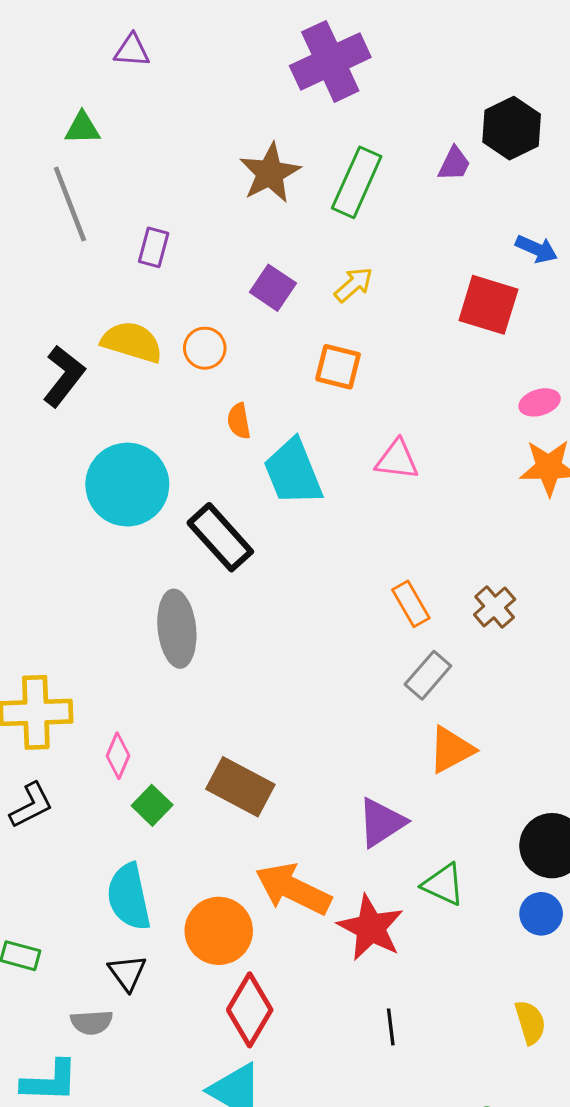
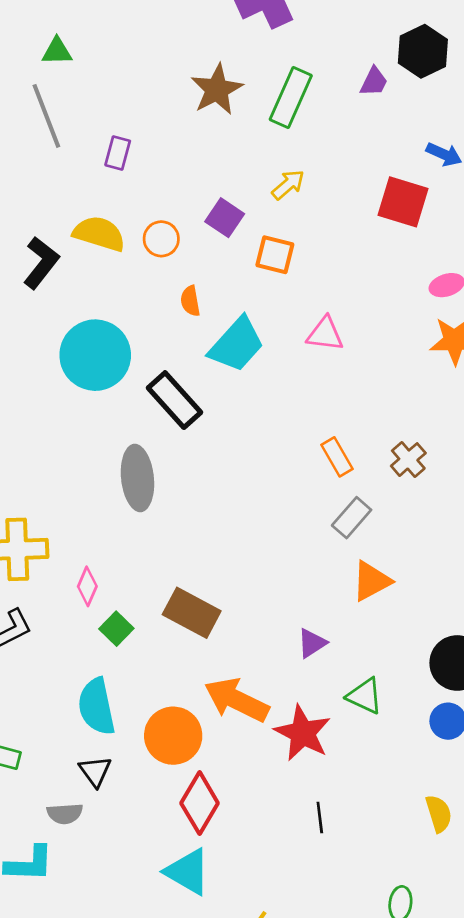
purple square: (273, 288) -> (225, 218), moved
cyan trapezoid: (293, 472) -> (237, 345), turned -116
purple triangle: (381, 822) -> (312, 643), size x0.7

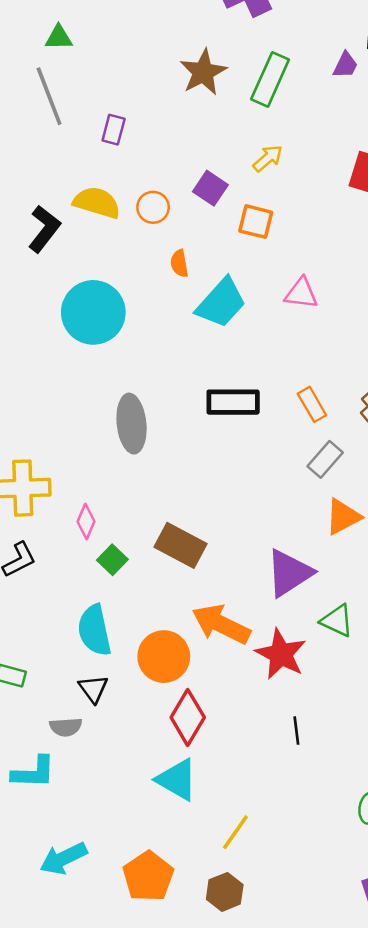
black rectangle: (174, 400) -> (233, 402), moved, turned -48
purple triangle: (312, 643) -> (289, 573), size x1.8

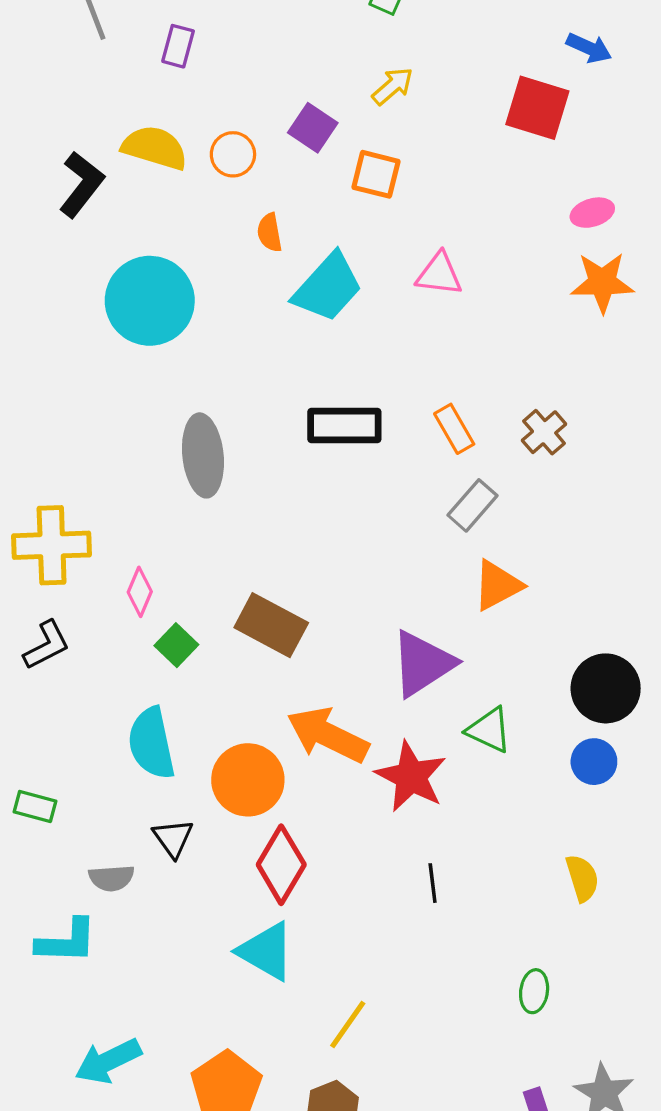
black triangle: (93, 689) -> (173, 838), moved

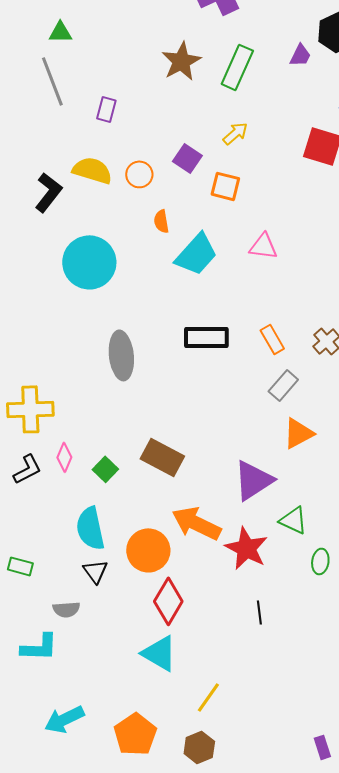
pink diamond: (140, 592) -> (64, 457), moved
black triangle: (173, 838) -> (95, 571), moved
green ellipse: (534, 991) -> (320, 561), moved

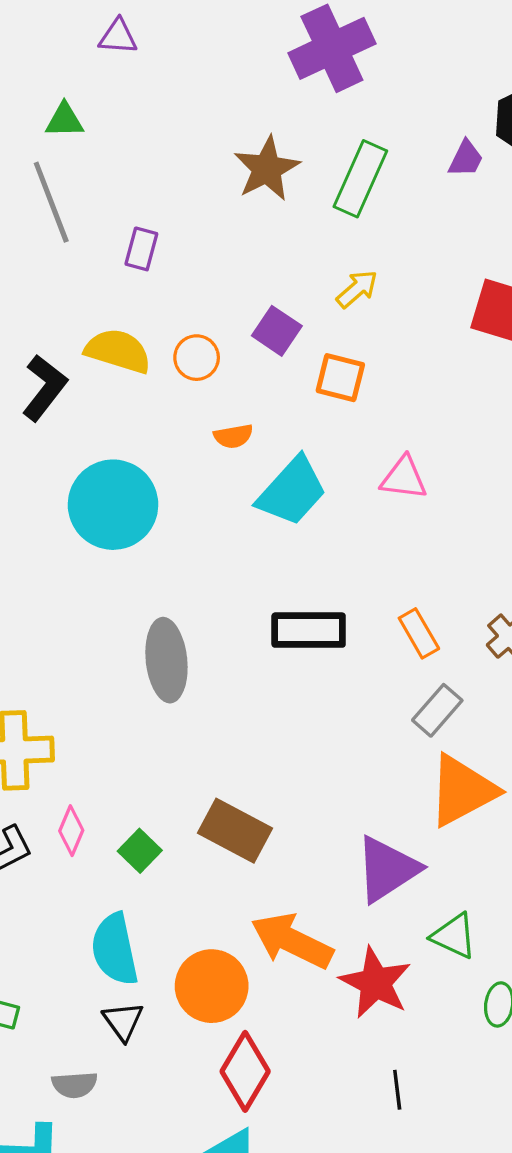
orange semicircle: (161, 221) -> (233, 436), turned -90
orange triangle: (298, 433) -> (462, 791), size x1.4

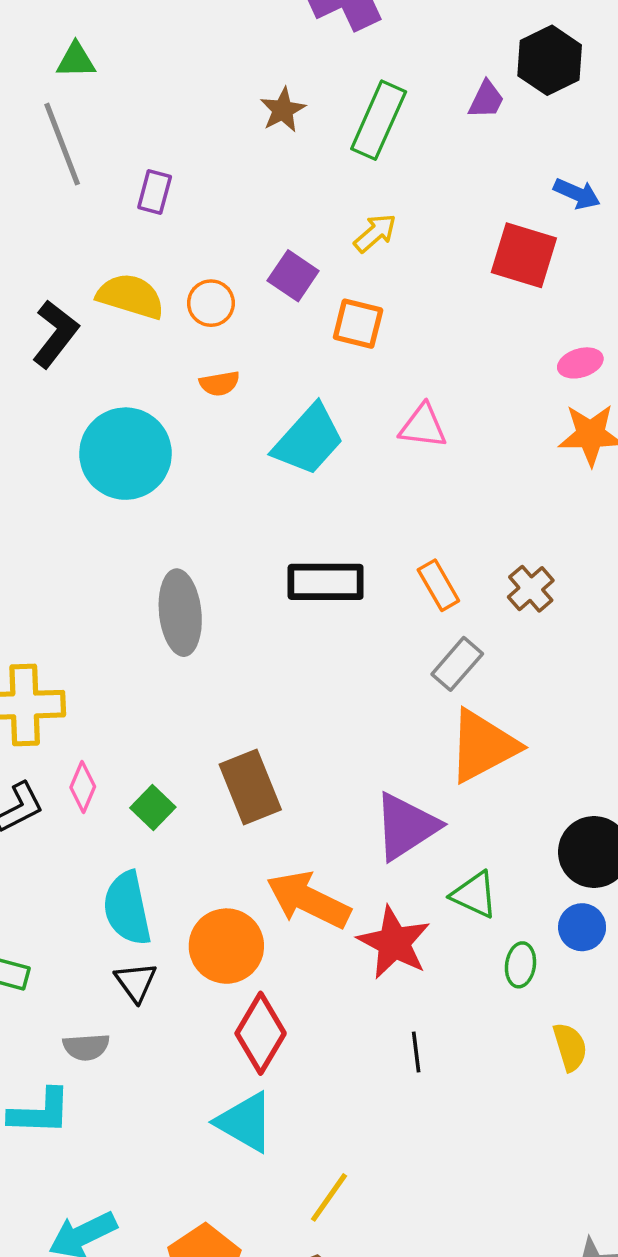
brown star: (267, 169) -> (283, 110), size x0.7
orange semicircle: (233, 436) -> (220, 383), moved
brown rectangle: (235, 831) -> (250, 787), turned 40

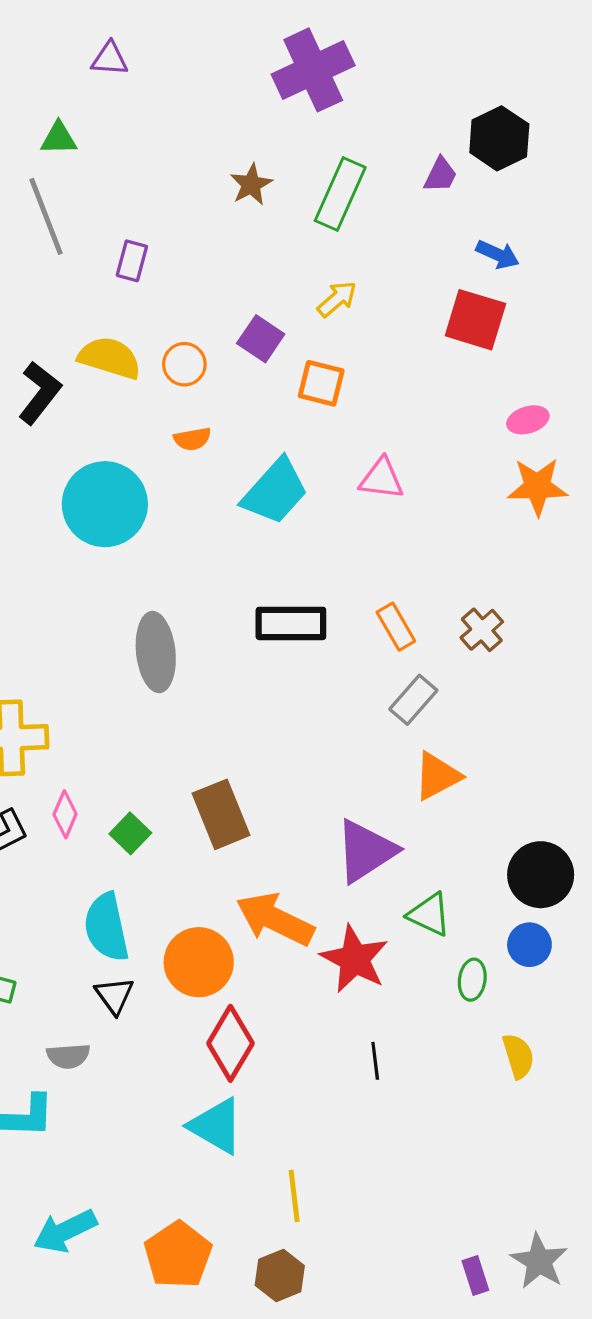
blue arrow: (577, 194) -> (498, 254), moved
orange triangle: (483, 746) -> (437, 776), size x0.7
yellow line: (329, 1197) -> (294, 1196), turned -42

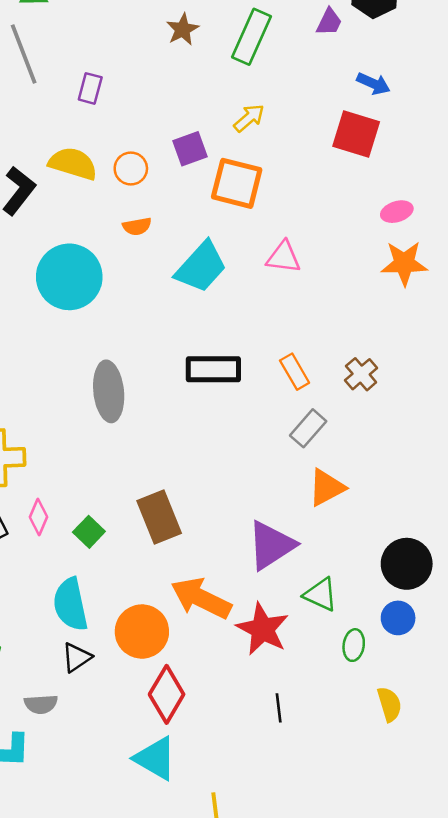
purple square: (261, 339) -> (190, 149), turned 36
orange square: (321, 383) -> (237, 183), size x1.4
black triangle: (114, 996) -> (77, 657), turned 32

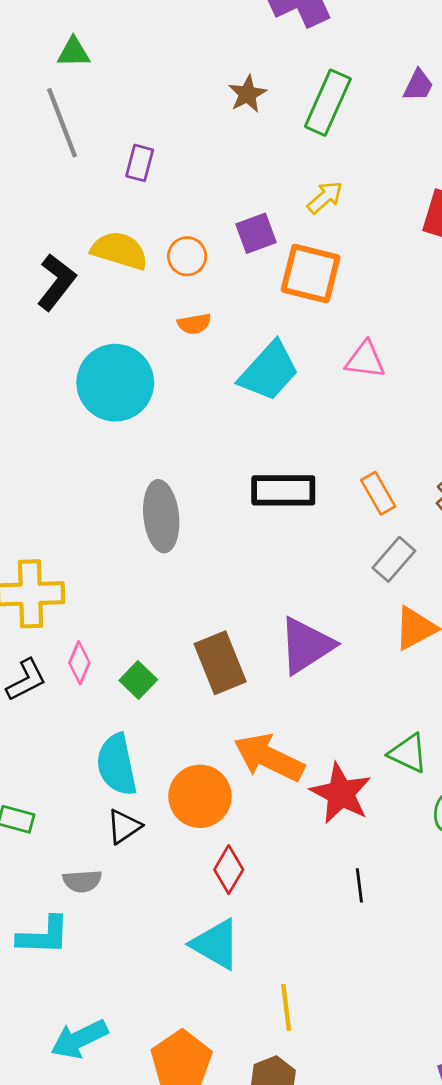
purple triangle: (271, 545) -> (306, 645), moved
red diamond: (167, 694) -> (229, 870), size x0.7

